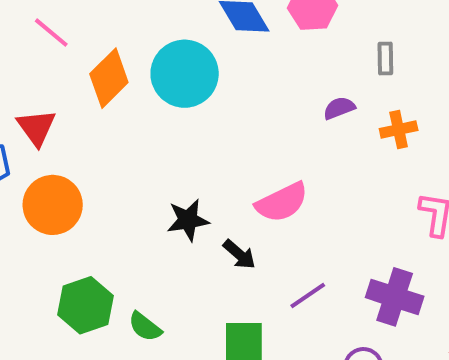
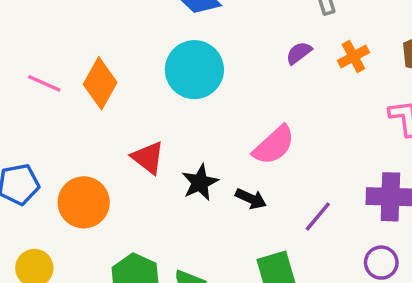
pink line: (51, 33) -> (44, 83), moved
cyan circle: (185, 74) -> (194, 70), moved
red triangle: (36, 127) -> (148, 158), moved

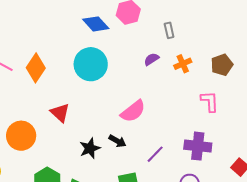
black star: (200, 182) -> (90, 148), moved

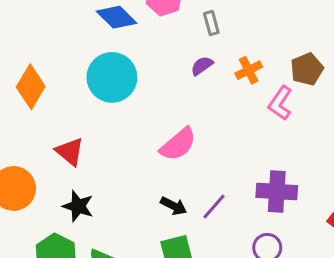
gray rectangle: (169, 30) -> (211, 23), moved
pink L-shape: (210, 101) -> (280, 103), moved, turned -140
black arrow: (117, 141) -> (174, 206), moved
black star: (90, 148) -> (78, 206), moved, turned -30

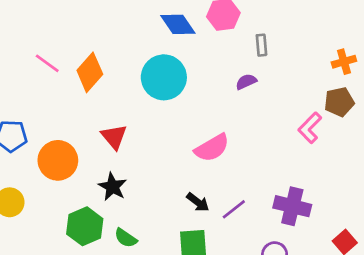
orange cross: (249, 70) -> (344, 62), moved

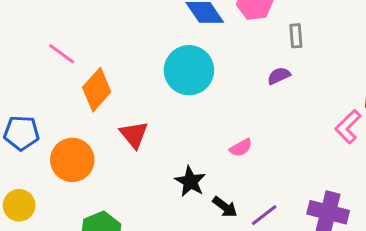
orange diamond: (90, 72) -> (97, 90), moved
pink semicircle: (212, 148) -> (241, 148), size x0.6
black star: (112, 187) -> (190, 181), moved

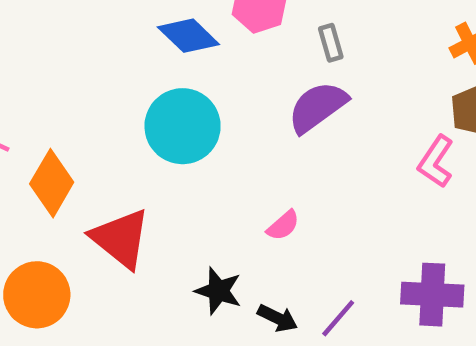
purple semicircle: (279, 76) -> (317, 107), size x1.8
red triangle: (134, 135) -> (121, 239), size x1.4

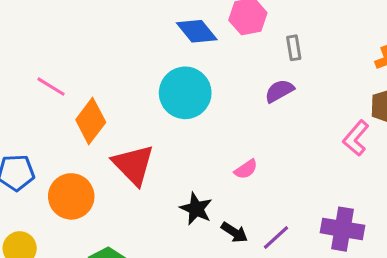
purple semicircle: (317, 107) -> (279, 91), size x0.7

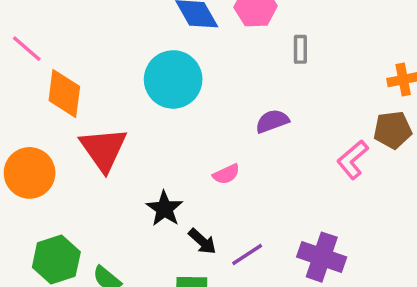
purple semicircle: (279, 91) -> (272, 121), moved
orange diamond: (91, 121) -> (64, 94), turned -39

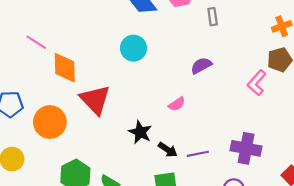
cyan circle: (173, 79) -> (133, 48), size x0.7
purple line: (247, 254) -> (198, 154), turned 30

